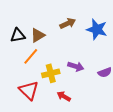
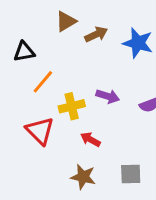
brown triangle: (38, 35) -> (66, 21), moved

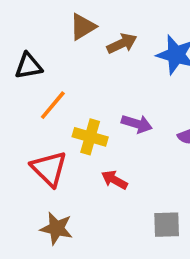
yellow cross: (72, 106) -> (90, 137), turned 30
brown star: (83, 177) -> (57, 228), moved

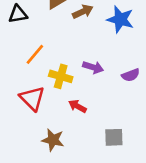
black triangle: (29, 66) -> (18, 14), moved
brown star: (57, 228) -> (53, 140), moved

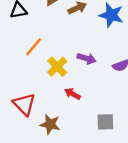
yellow cross: (61, 76) -> (57, 67), turned 30
red triangle: (32, 98) -> (24, 104), moved

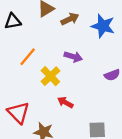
purple arrow: (87, 59) -> (73, 57), moved

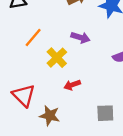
red arrow: (65, 102) -> (72, 85), turned -49

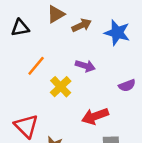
red arrow: (72, 85) -> (95, 116), moved, size x1.5

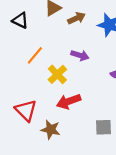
black triangle: (20, 28) -> (20, 20), turned 36
red arrow: (95, 116) -> (69, 101), moved

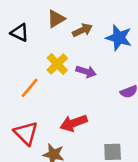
orange line: (35, 55) -> (30, 88), moved
yellow cross: (57, 74) -> (57, 64), moved

